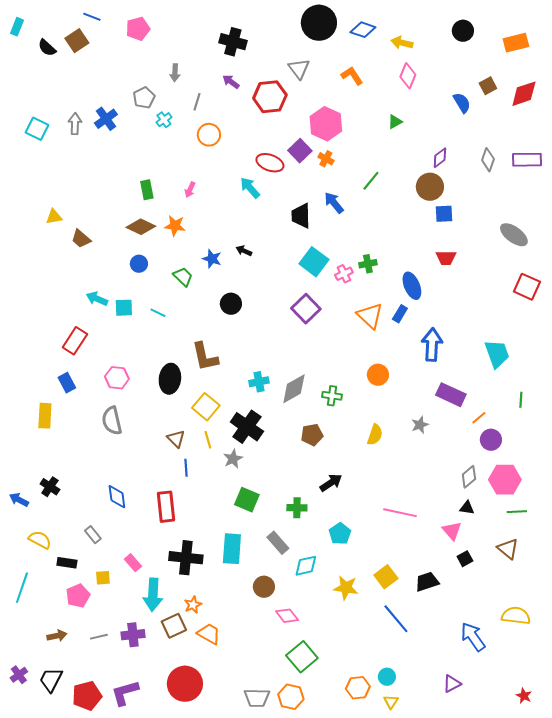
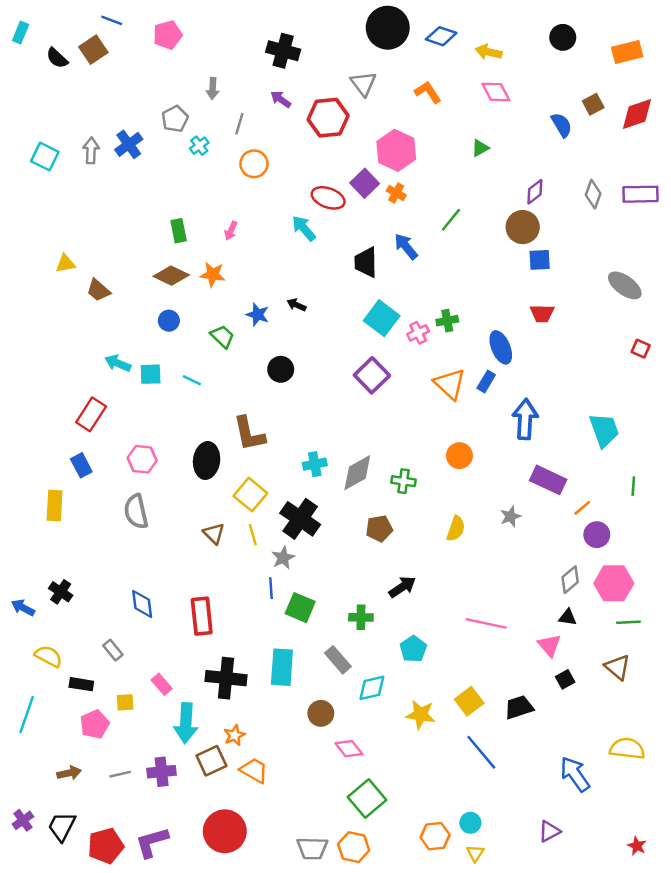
pink diamond: (408, 76) -> (496, 92), turned -50
red square: (527, 287) -> (641, 349), size x0.6
blue line: (186, 468) -> (271, 588), moved

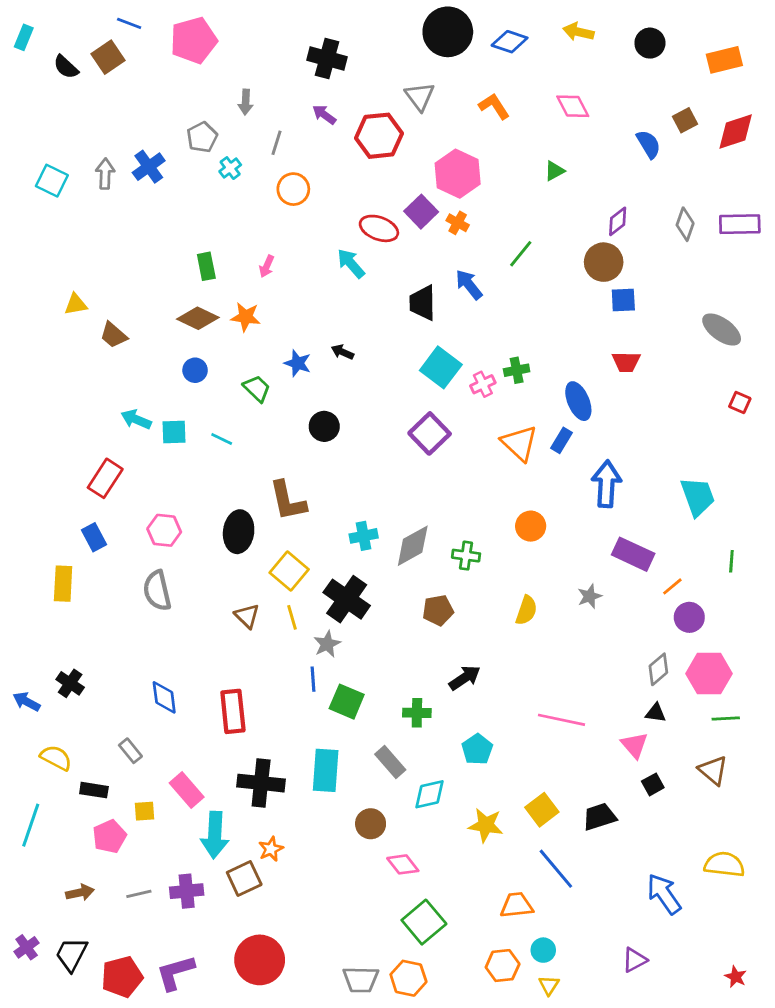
pink pentagon: (168, 35) -> (194, 40), size x1.4
yellow arrow: (489, 52) -> (578, 32), moved
pink rectangle: (162, 684) -> (187, 790), size x1.4
orange trapezoid: (254, 771) -> (517, 905), moved, turned -36

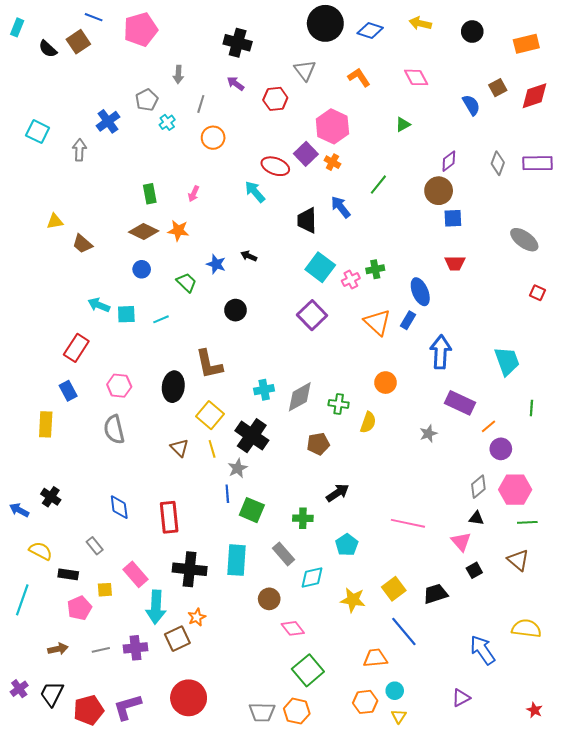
red hexagon: (379, 136) -> (275, 99), size x0.7
gray arrow: (105, 174) -> (79, 150), moved
cyan line: (222, 439) -> (161, 319), turned -49
yellow semicircle: (526, 610) -> (368, 422), moved

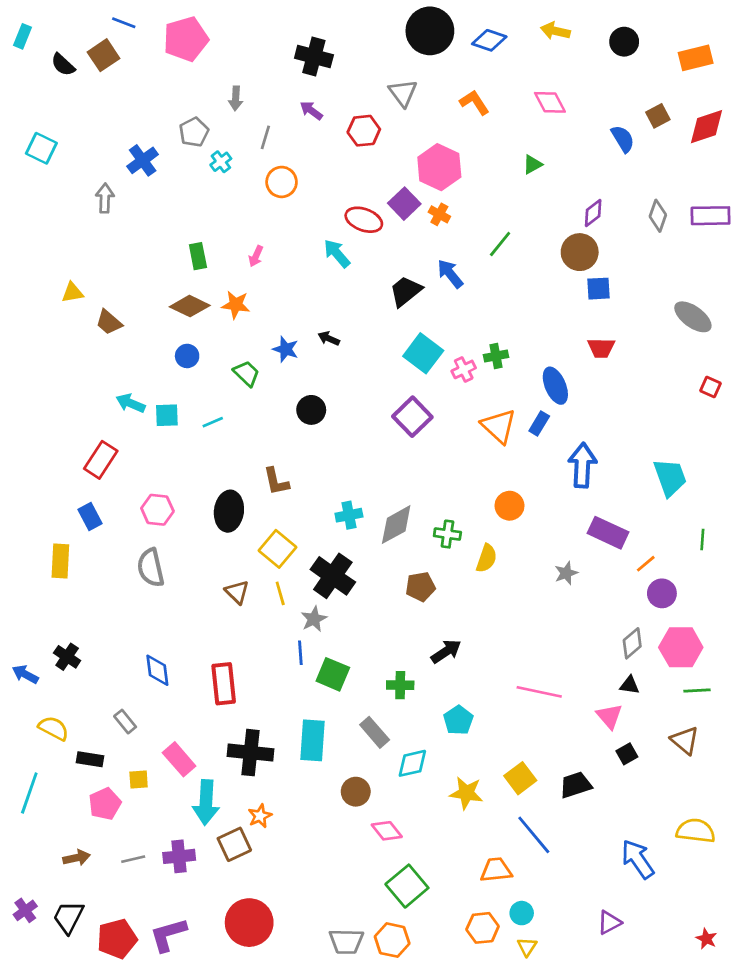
cyan square: (38, 132) -> (41, 148), moved
black trapezoid: (307, 220) -> (406, 291), turned 52
brown L-shape: (209, 364) -> (276, 481), size x0.7

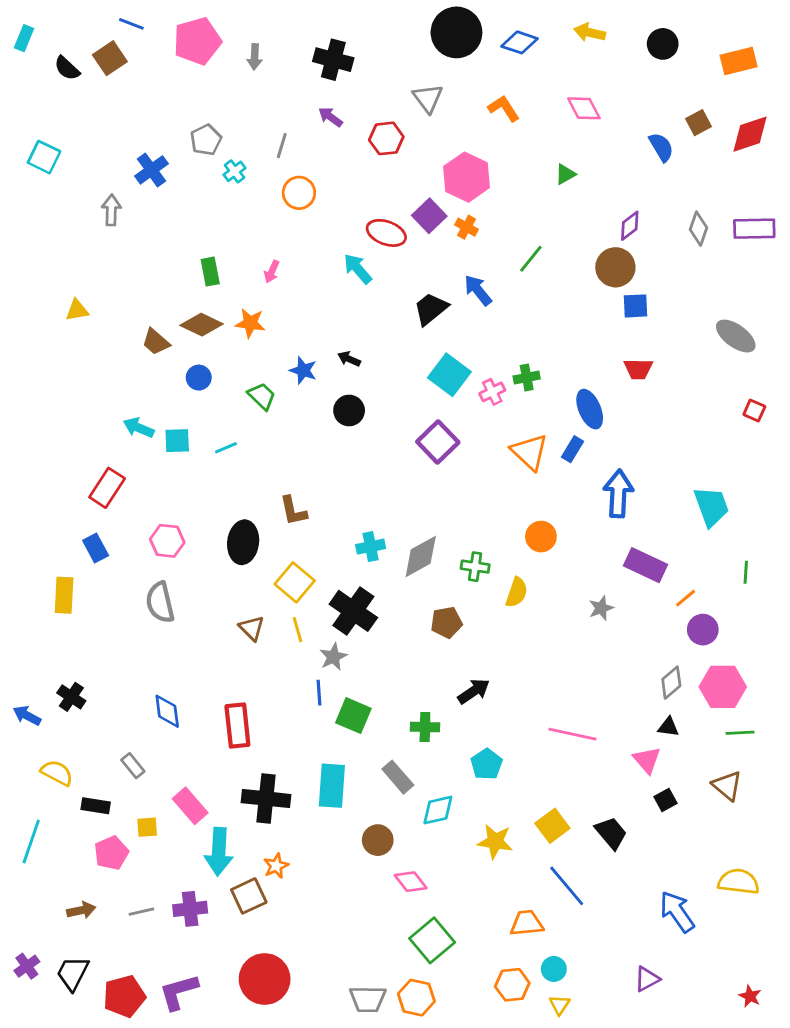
gray arrow: (236, 98) -> (255, 57), moved
brown trapezoid: (109, 322) -> (156, 342), moved
black circle: (311, 410) -> (349, 410), moved
black trapezoid: (576, 785) -> (611, 833), turned 68

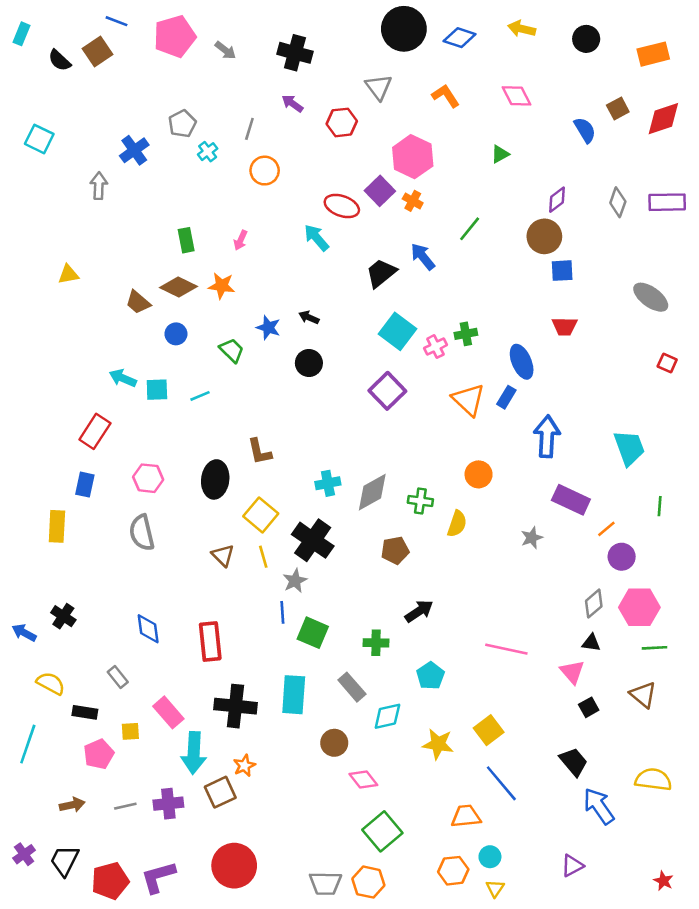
gray arrow: (255, 57) -> (225, 50), turned -55
blue rectangle: (96, 548) -> (85, 485), turned 40
black trapezoid: (611, 833) -> (573, 762), moved

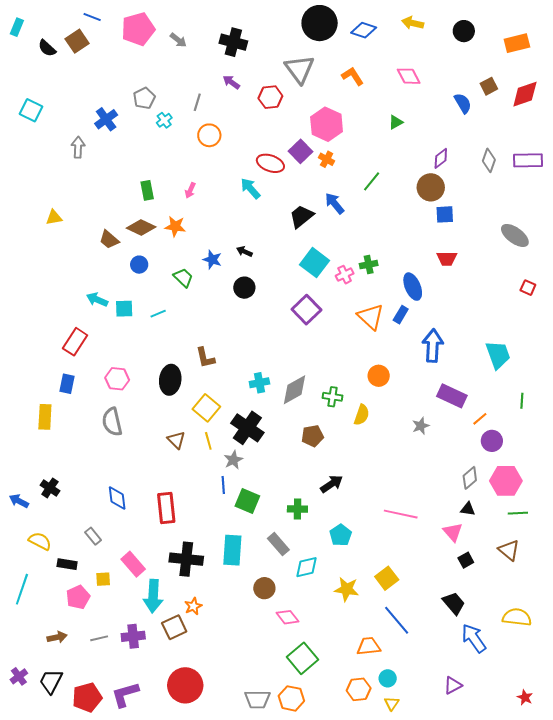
gray triangle: (379, 87) -> (299, 69), size x1.4

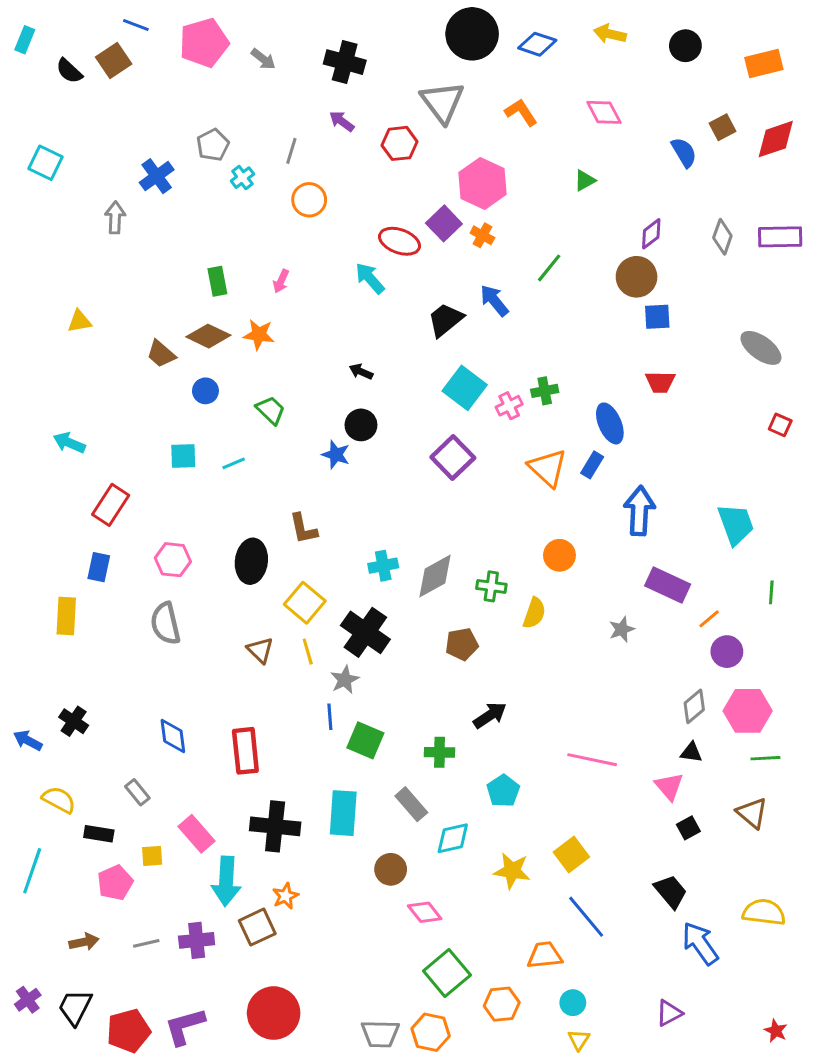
blue star: (212, 260) -> (336, 455), moved
cyan arrow: (97, 300) -> (69, 443), moved
orange hexagon: (359, 689) -> (502, 1004), moved

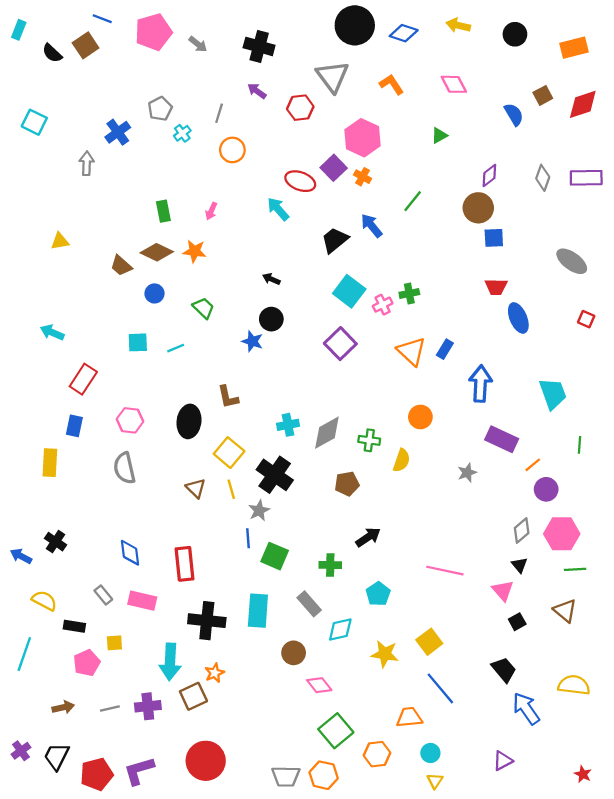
blue ellipse: (610, 423) -> (518, 318), moved
black triangle: (691, 752) -> (519, 565), turned 42
pink rectangle: (197, 834) -> (142, 601), moved, turned -36

